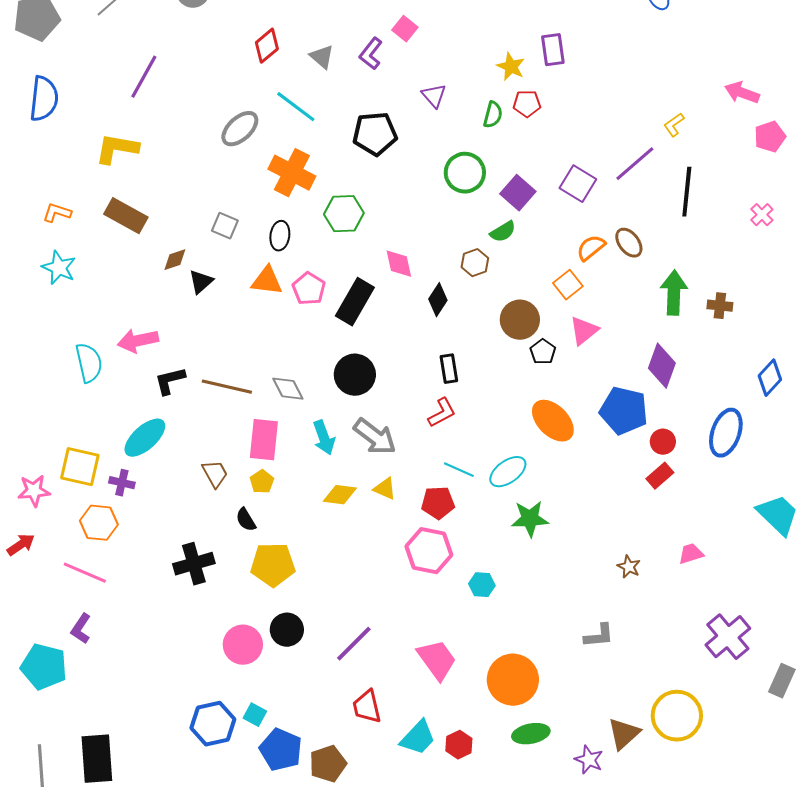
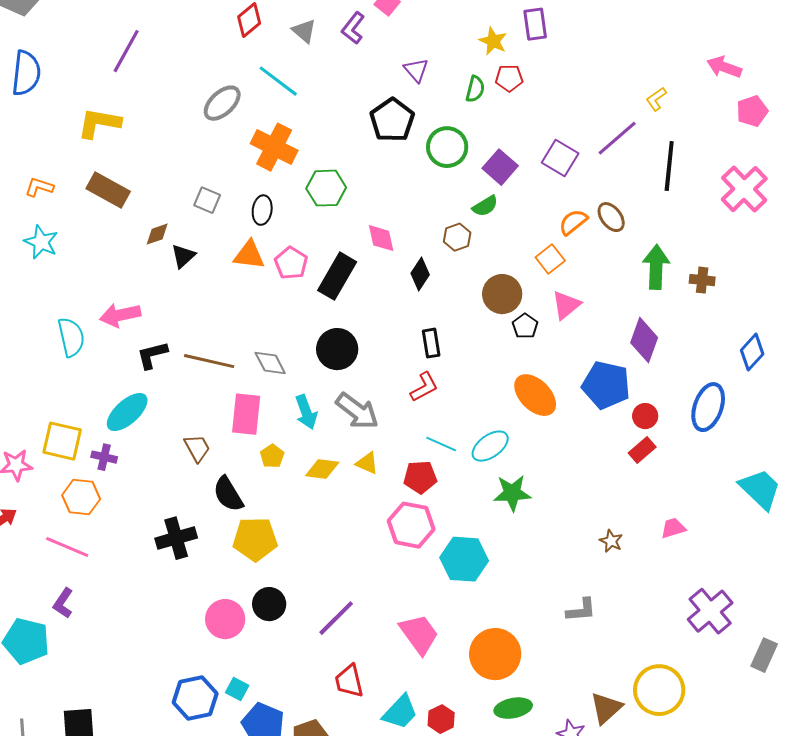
black pentagon: (375, 134) -> (392, 120), moved, turned -30
pink cross: (762, 215) -> (744, 189), size x2.0
yellow pentagon: (262, 482) -> (272, 456), moved
black semicircle: (246, 520) -> (228, 494), size x1.5
cyan hexagon: (482, 585) -> (464, 559), size x1.8

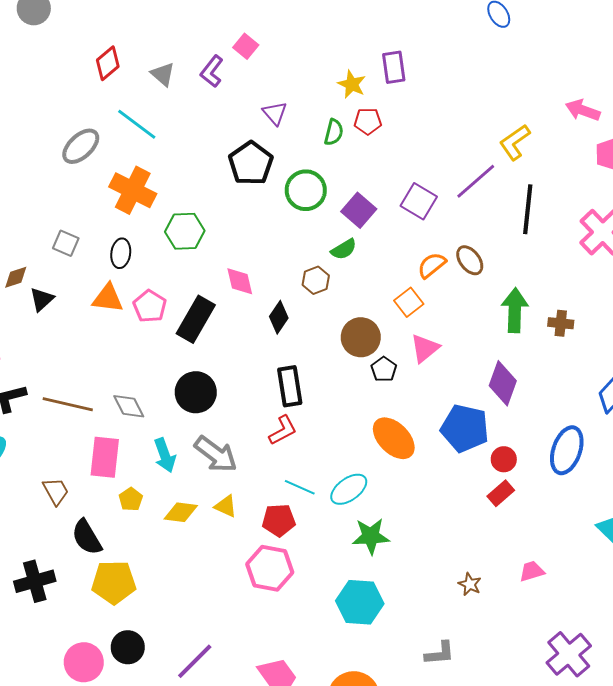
yellow L-shape: (656, 99) -> (515, 142), size x1.5
black rectangle: (431, 343) -> (290, 386), size x1.4
cyan hexagon: (464, 559) -> (360, 602), moved

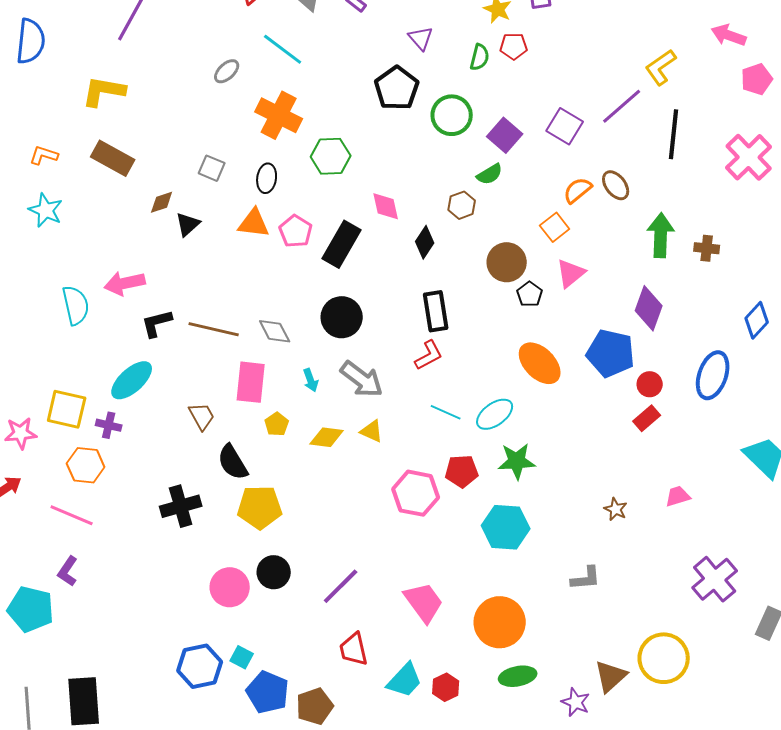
gray ellipse: (81, 146) -> (227, 71), size x0.7
cyan arrow: (165, 455) -> (311, 380), size x0.7
red pentagon: (279, 520) -> (462, 471), moved

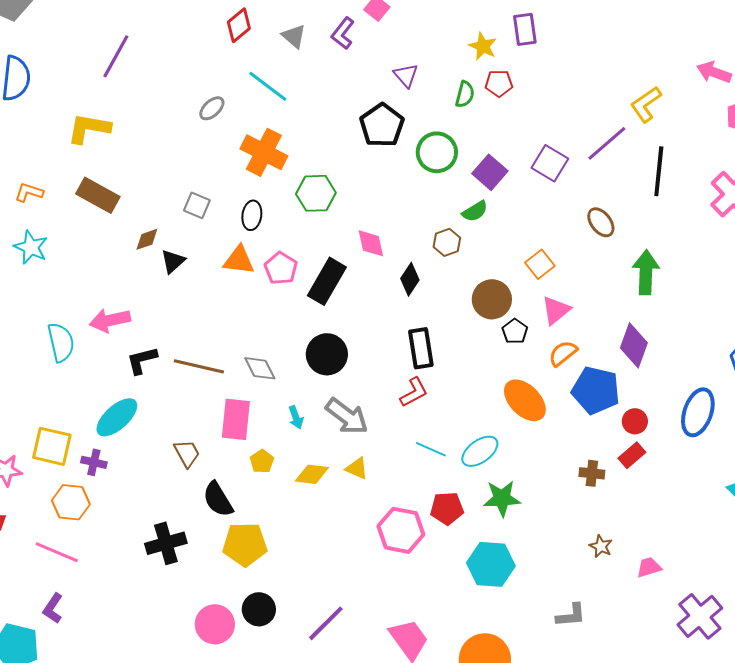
orange semicircle: (578, 190) -> (563, 353), moved
brown cross: (707, 248) -> (592, 473), moved
pink trapezoid: (678, 496) -> (649, 567), moved

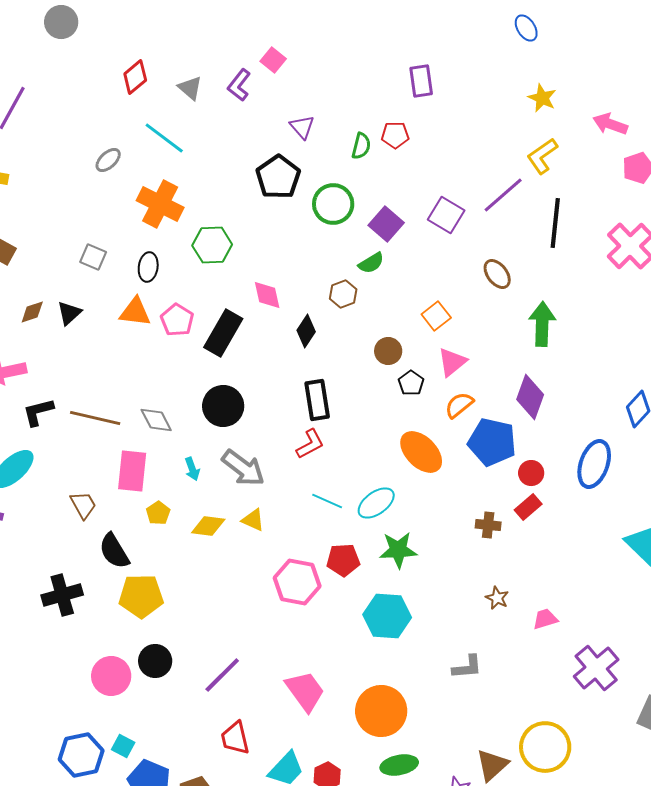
yellow star: (483, 46) -> (542, 98), moved
brown diamond: (147, 239) -> (32, 312), moved
brown circle: (492, 299) -> (388, 351), size x0.7

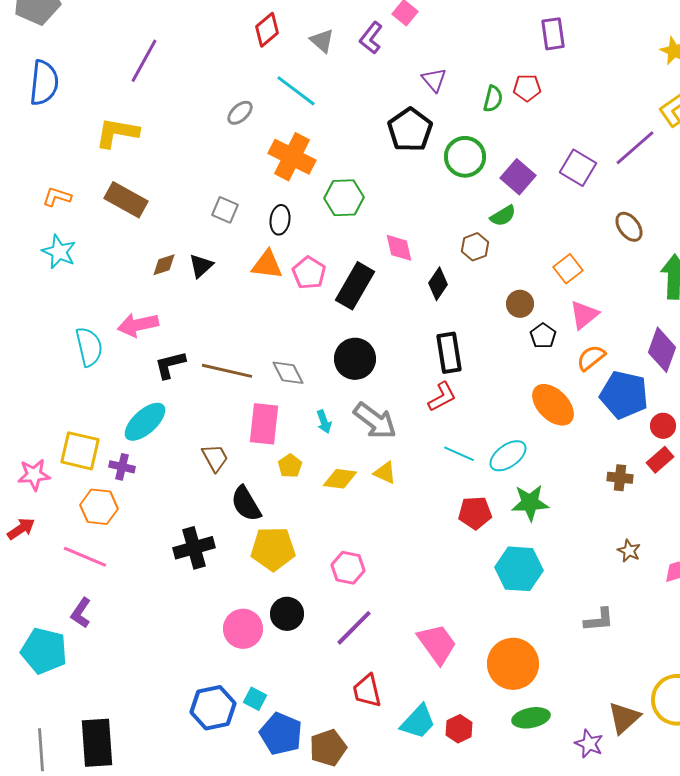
pink hexagon: (297, 582) -> (348, 568), moved, size x0.7

